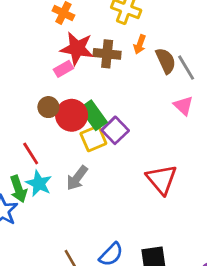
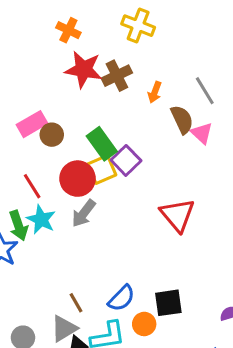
orange arrow: (140, 44) -> (155, 92), moved
brown cross: (107, 54) -> (117, 76), turned -32
brown semicircle: (166, 61) -> (182, 119), moved
pink rectangle: (63, 69) -> (32, 124), moved, size x1.4
red circle: (72, 115) -> (78, 179), moved

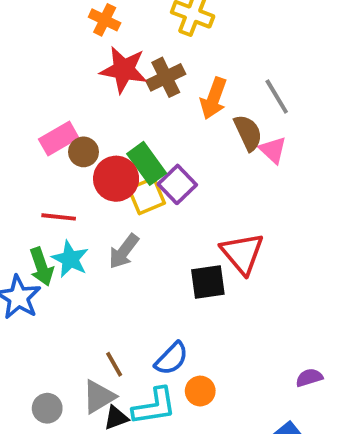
orange arrow: (155, 92) -> (214, 98), size x1.5
red circle: (78, 179) -> (116, 179), moved
red line: (32, 186) -> (59, 217), turned -52
black square: (168, 303) -> (208, 282), moved

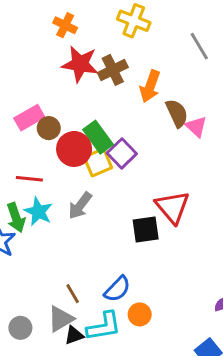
gray line: (277, 96) -> (199, 46), moved

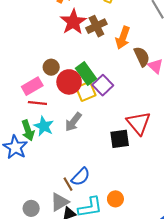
red star: (80, 64) -> (73, 22), turned 30
pink rectangle: (29, 118) -> (32, 86), moved
blue semicircle: (117, 289) -> (81, 177), moved

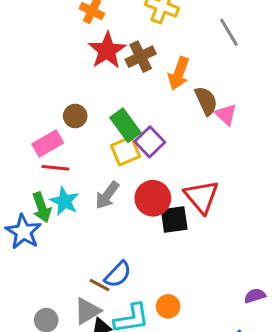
red circle: (69, 82) -> (153, 198), moved
brown line: (68, 184) -> (100, 285), turned -32

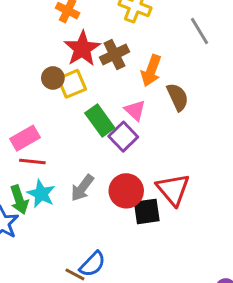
pink triangle: (226, 114) -> (135, 110), moved
brown circle: (75, 116) -> (53, 78), moved
yellow square: (125, 151) -> (72, 84), moved

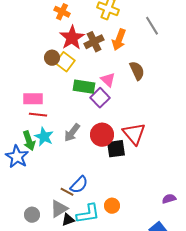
orange arrow: (151, 71) -> (119, 40), moved
yellow square: (72, 84) -> (65, 62), turned -30
green rectangle: (100, 120) -> (84, 87), turned -45
pink rectangle: (25, 138) -> (33, 99), turned 30

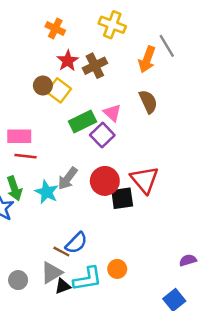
red star: (72, 38) -> (68, 61), size x0.7
orange arrow: (119, 40) -> (147, 59), moved
green rectangle: (84, 87) -> (83, 121), turned -35
cyan star: (44, 137) -> (47, 192), moved

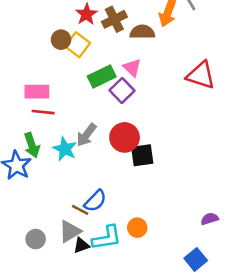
brown semicircle: (148, 102) -> (142, 32), moved, turned -65
red triangle: (144, 180) -> (201, 75), moved, turned -32

